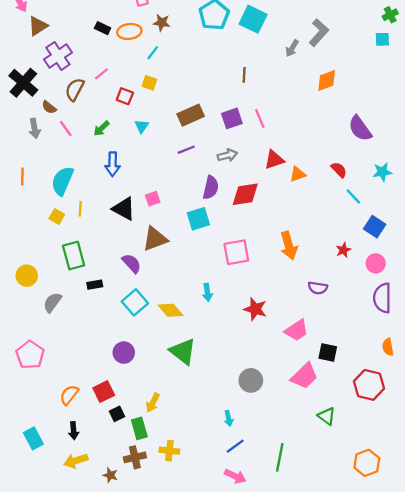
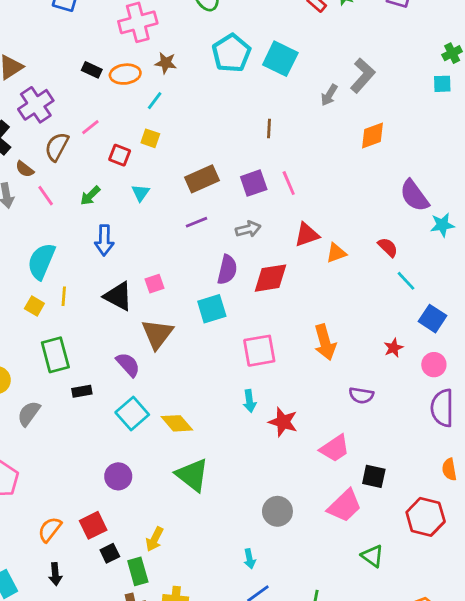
cyan star: (382, 172) -> (442, 225), moved
brown triangle: (155, 239) -> (157, 334), turned -32
cyan arrow: (207, 292) -> (250, 401), moved

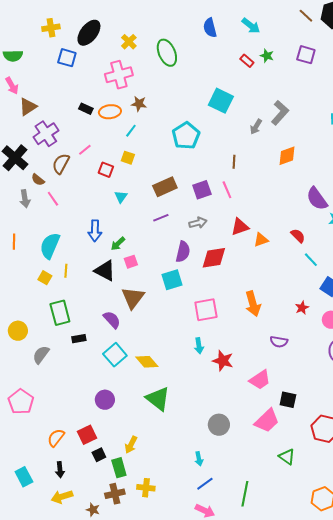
cyan pentagon: (231, 53) -> (186, 136), moved
brown line: (269, 129) -> (234, 162), moved
green arrow: (90, 196) -> (118, 244), moved

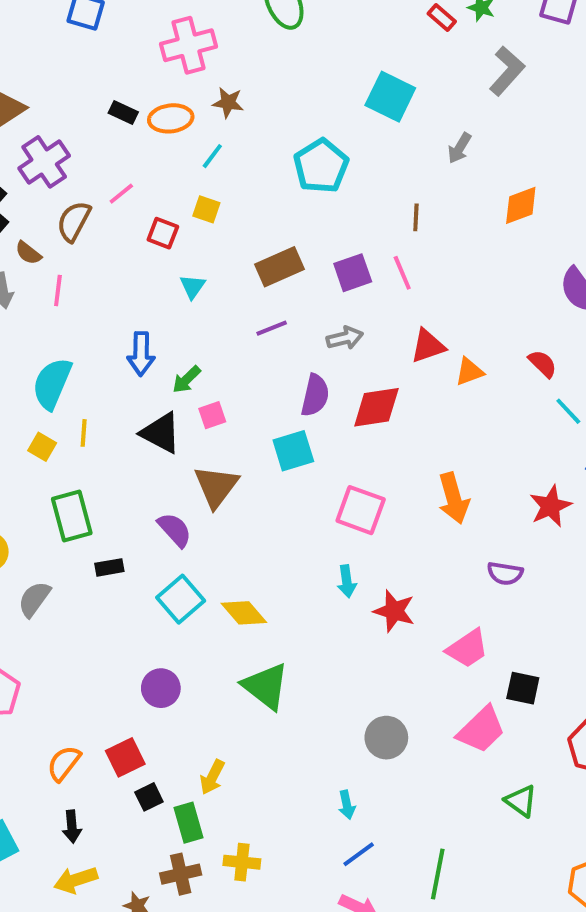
gray L-shape: (280, 113) -> (507, 71), moved
pink line: (53, 199) -> (58, 291), turned 42
red star: (302, 308) -> (551, 506), size x1.5
pink square: (206, 310) -> (361, 510), turned 30

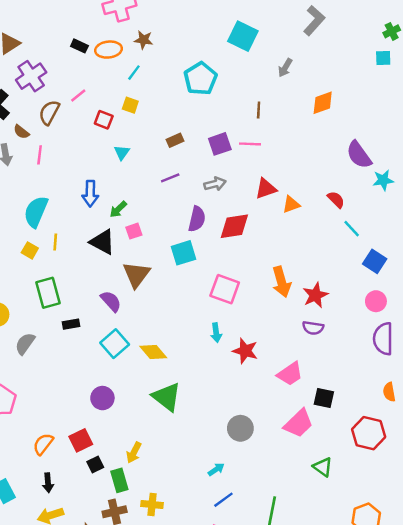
brown rectangle: (280, 267) -> (175, 140), size x0.6
pink line: (402, 273) -> (250, 144), turned -65
red star: (551, 506) -> (315, 295), moved
cyan arrow: (347, 805) -> (216, 469), turned -112

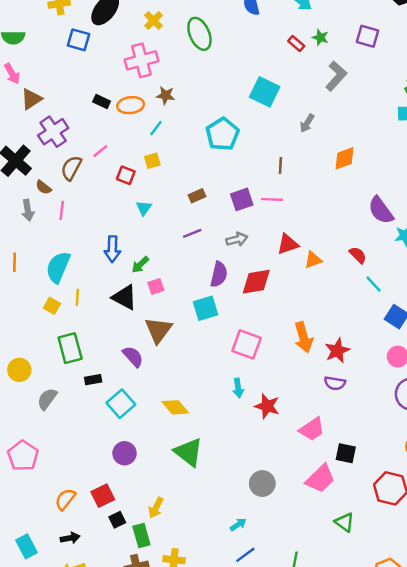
yellow square: (130, 105) -> (152, 161), turned -35
cyan square: (115, 344) -> (121, 404), moved
black arrow: (48, 483) -> (70, 538), turned -96

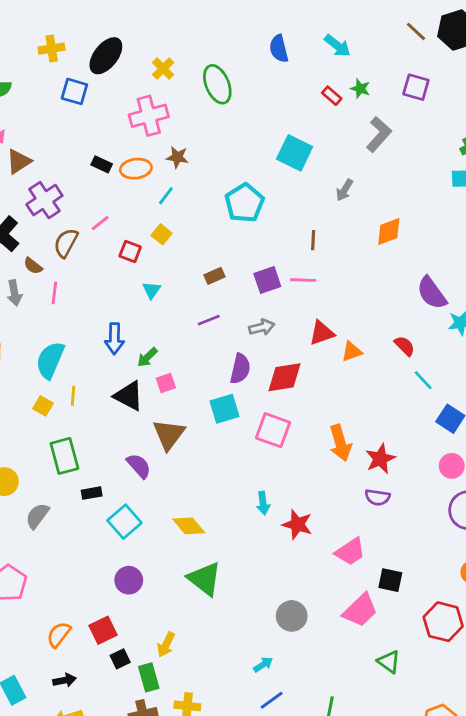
yellow square: (152, 161) -> (162, 234), turned -35
pink square: (247, 344) -> (273, 430), moved

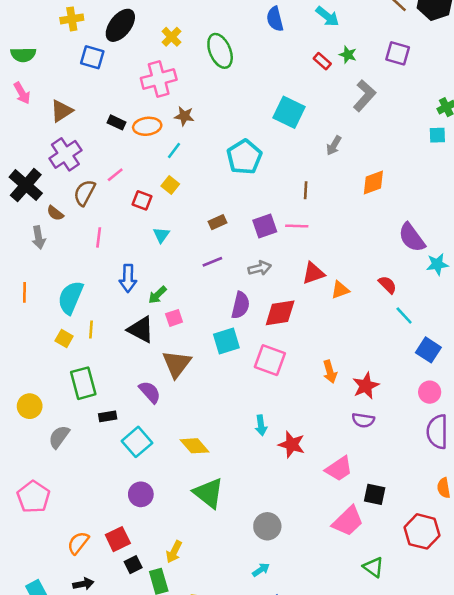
brown triangle: (19, 161) -> (62, 111), moved
pink line: (54, 293) -> (99, 237), moved
orange arrow: (340, 443) -> (330, 372), size x0.7
gray circle: (292, 616) -> (267, 526), moved

